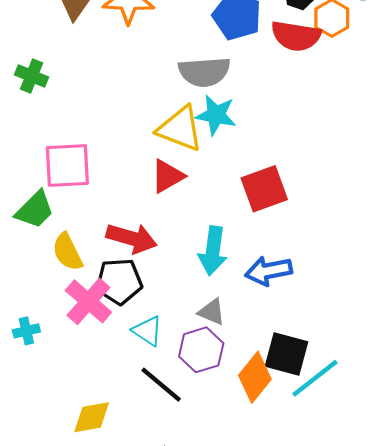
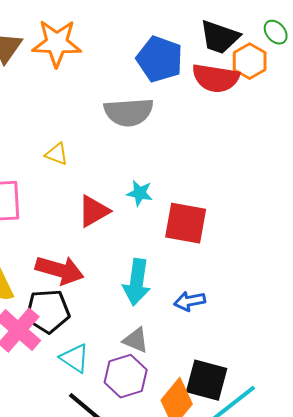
cyan star: (216, 115) -> (140, 193), moved, size x0.7
yellow triangle: (180, 129) -> (57, 154), moved, size x0.5
red square: (264, 189) -> (186, 223), turned 30
blue arrow: (269, 271) -> (190, 301), size x0.7

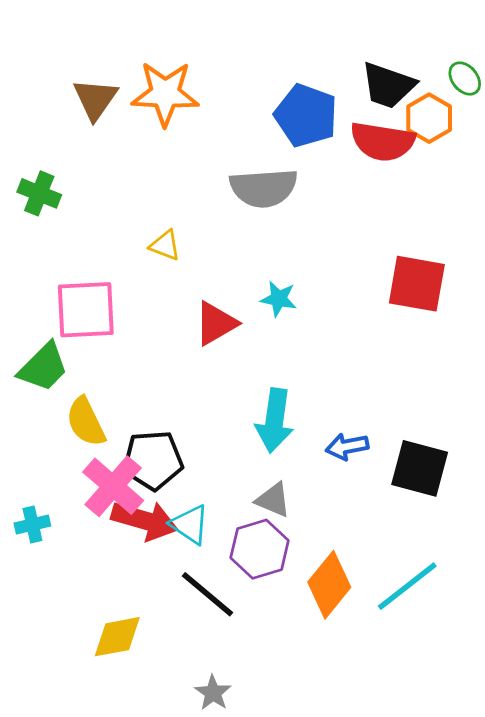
red square: (186, 223) -> (417, 284), moved
red arrow: (60, 270) -> (145, 520), moved
black square: (207, 380) -> (420, 468), moved

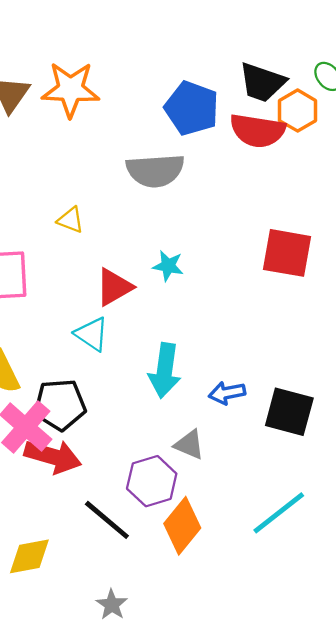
gray triangle: (273, 500) -> (189, 445), moved
cyan triangle: (190, 525) -> (92, 334), moved
orange diamond: (329, 585) -> (182, 526), moved

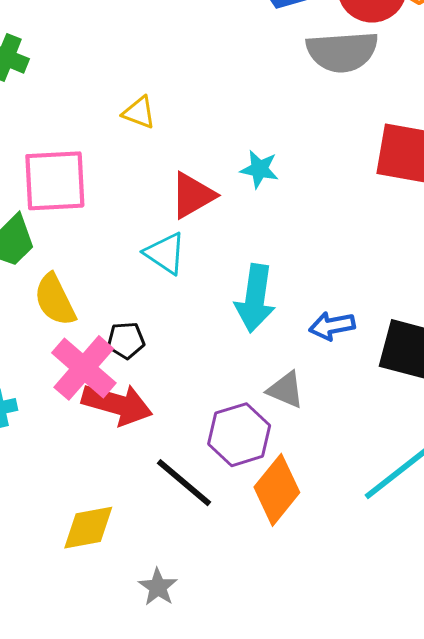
gray semicircle: (155, 171) -> (342, 52), moved
black pentagon: (60, 405) -> (126, 340), size x0.6
gray star: (112, 605) -> (158, 587), moved

